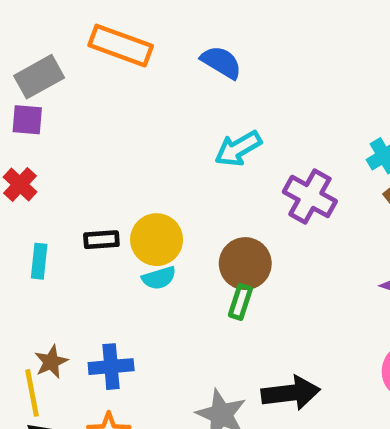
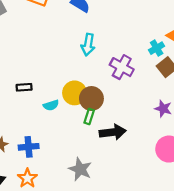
cyan arrow: (238, 149) -> (88, 45), turned -50
yellow circle: (157, 240) -> (75, 93), moved
black arrow: (291, 393) -> (113, 132), moved

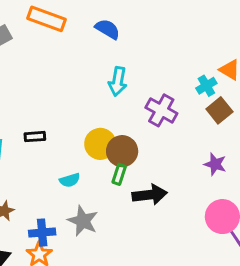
cyan semicircle: (51, 105) -> (70, 180), moved
blue cross: (29, 147) -> (42, 233), moved
gray star: (80, 169) -> (83, 221), moved

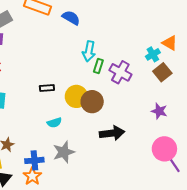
blue semicircle: (108, 29) -> (71, 18), moved
black rectangle: (35, 137) -> (47, 88), moved
green rectangle: (119, 174) -> (98, 66), moved
gray star: (83, 221) -> (64, 152), turned 30

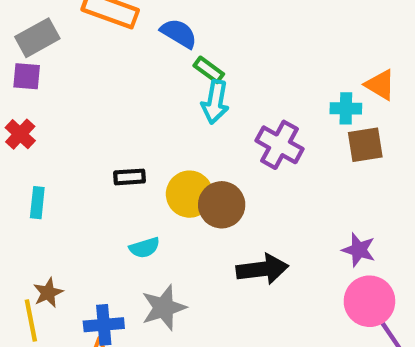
cyan cross: (153, 54) -> (346, 108), turned 32
green rectangle: (98, 66) -> (209, 70), moved, turned -72
brown square: (162, 72) -> (365, 145), turned 30
purple star: (159, 111) -> (359, 250), moved

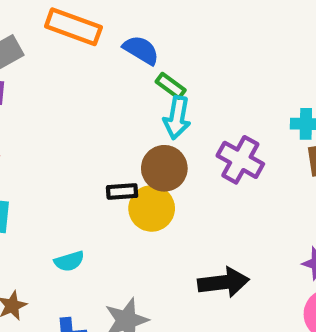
black rectangle: (129, 177) -> (122, 192), moved
brown circle: (222, 205) -> (164, 168), moved
cyan semicircle: (144, 248) -> (69, 261), moved

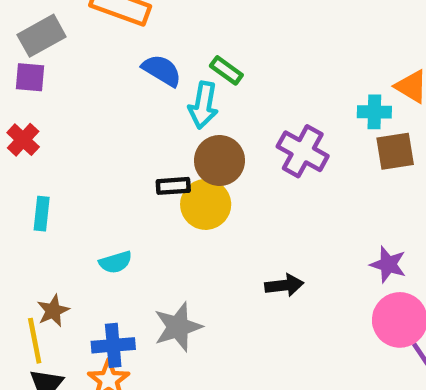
blue semicircle: (141, 50) -> (162, 70), moved
cyan arrow: (177, 118) -> (203, 105), moved
black arrow: (223, 282) -> (284, 285), size x0.7

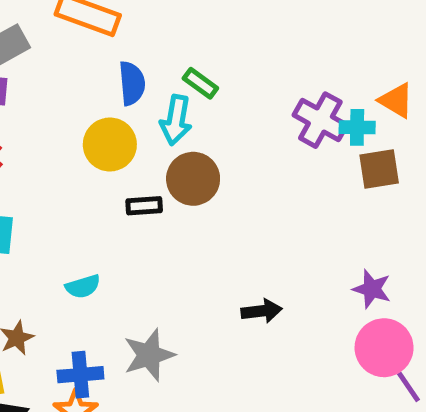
blue semicircle: (162, 70) -> (132, 83), turned 54
purple cross: (303, 151) -> (320, 120), moved
yellow circle: (206, 204) -> (110, 145), moved

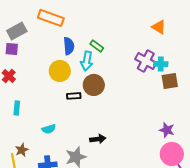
orange triangle: (396, 100) -> (159, 27), moved
black arrow: (262, 311) -> (98, 139), moved

